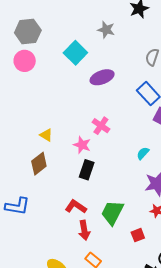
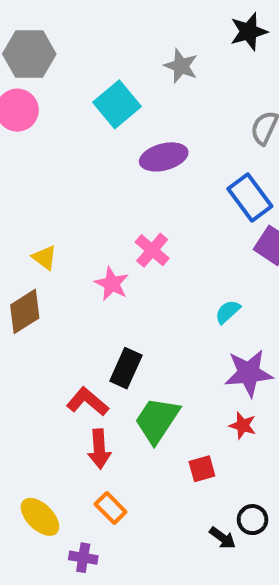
black rectangle: (87, 170) -> (126, 368), moved

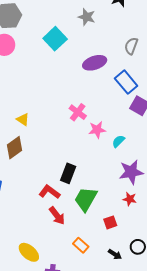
purple ellipse: (164, 157) -> (95, 63), moved
pink star: (112, 284) -> (97, 130), moved, turned -30
red arrow: (99, 449) -> (57, 216), turned -30
orange rectangle: (111, 508) -> (81, 245), moved
black arrow: (223, 538) -> (115, 254), moved

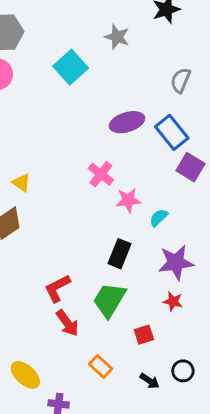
purple ellipse: (95, 63) -> (127, 122), moved
black rectangle: (68, 173) -> (120, 254), moved
red L-shape: (50, 192) -> (57, 288), turned -65

